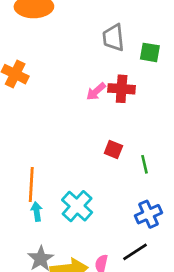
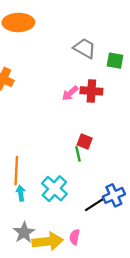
gray trapezoid: (113, 38) -> (85, 48), turned 125
green line: (144, 164) -> (78, 154), moved
black line: (135, 252) -> (95, 204), moved

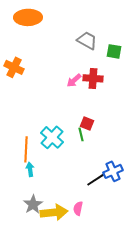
cyan cross: (54, 189) -> (52, 137), moved

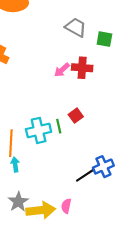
red square: (87, 123) -> (76, 116), turned 32
green line: (81, 134) -> (59, 126), moved
cyan cross: (52, 137) -> (39, 130), turned 35

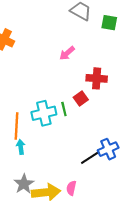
red cross: (82, 68) -> (97, 78), moved

